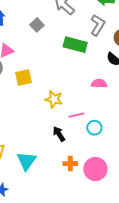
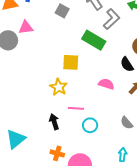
gray square: (37, 25) -> (62, 11), turned -32
gray L-shape: (98, 25) -> (112, 19), moved
yellow square: (23, 77) -> (71, 62), moved

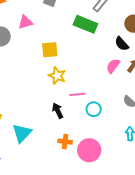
pink triangle: (26, 27) -> (25, 22), moved
yellow square: (71, 62) -> (50, 50), moved
pink semicircle: (106, 84) -> (113, 66), moved, turned -63

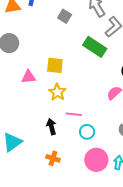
pink triangle: (25, 22) -> (29, 77), moved
pink circle: (89, 150) -> (96, 160), moved

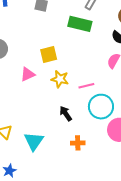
pink line: (74, 114) -> (86, 86), moved
cyan circle: (87, 132) -> (101, 107), size x1.6

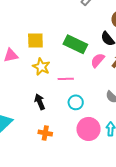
green rectangle: (80, 24) -> (75, 44), moved
cyan circle: (101, 107) -> (76, 102), size x0.6

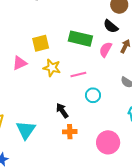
black arrow: (40, 102) -> (62, 111), moved
pink circle: (89, 129) -> (108, 142), moved

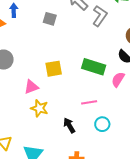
yellow star: (52, 68) -> (39, 108), moved
black arrow: (62, 111) -> (69, 125), moved

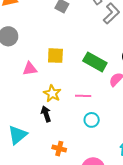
yellow star: (39, 108) -> (52, 93), moved
black arrow: (69, 125) -> (46, 114), moved

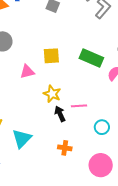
pink line: (83, 96) -> (79, 106), moved
black arrow: (46, 114) -> (60, 114), moved
cyan circle: (92, 120) -> (102, 127), moved

